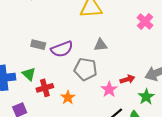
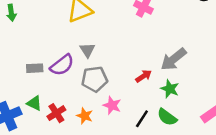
gray triangle: (101, 45) -> (87, 50), moved, turned -40
pink star: (109, 89) -> (112, 105), moved

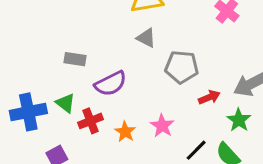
gray triangle: (87, 50) -> (146, 38), moved, turned -42
purple semicircle: (62, 65) -> (111, 84), moved
gray pentagon: (95, 79) -> (182, 67), moved

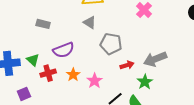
gray rectangle: (75, 59) -> (43, 24), moved
orange star: (125, 132) -> (73, 75), moved

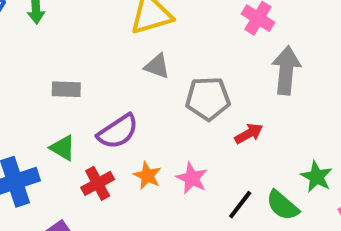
gray arrow: (155, 59) -> (286, 70), moved, turned 130
green triangle: (33, 60) -> (63, 148), moved
green star: (145, 82) -> (316, 177), moved

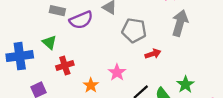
purple semicircle: (118, 132) -> (81, 20), moved
orange star: (147, 176) -> (91, 85), moved

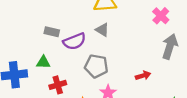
gray pentagon: (134, 30) -> (96, 66), moved
green triangle: (49, 42) -> (43, 62), turned -40

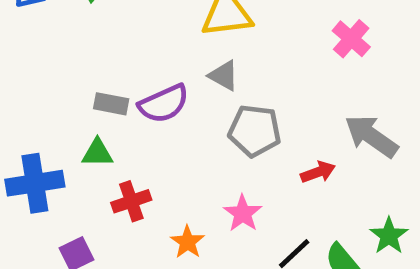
gray rectangle: (52, 32) -> (111, 104), moved
gray arrow: (170, 46) -> (371, 136), moved, turned -70
gray pentagon: (96, 66) -> (255, 131), moved

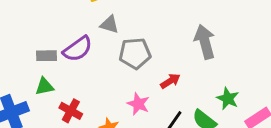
gray arrow: (371, 136) -> (205, 42), turned 52
red arrow: (318, 172) -> (170, 81), moved
red cross: (131, 201) -> (71, 111), turned -30

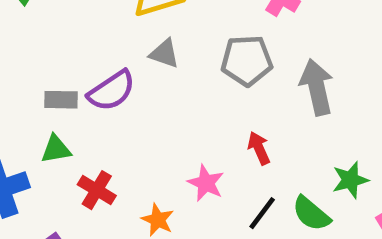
gray pentagon: (135, 53) -> (247, 60), moved
red arrow: (170, 81) -> (259, 148), turned -84
green star: (228, 99) -> (350, 180), turned 30

